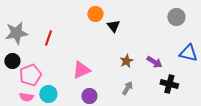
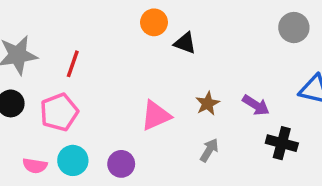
black triangle: (113, 26) -> (185, 43), turned -32
pink triangle: (81, 70) -> (156, 116), moved
pink pentagon: (30, 75) -> (59, 112), moved
purple circle: (89, 96) -> (121, 164), moved

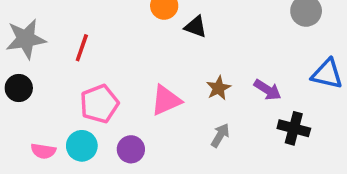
pink pentagon: (59, 112) -> (99, 104), moved

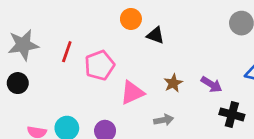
pink pentagon: (99, 104) -> (100, 65), moved
gray arrow: (220, 135) -> (164, 120), moved, turned 48

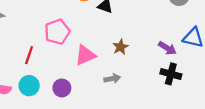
red line: (67, 52) -> (29, 55), moved
purple arrow: (211, 84) -> (167, 48), moved

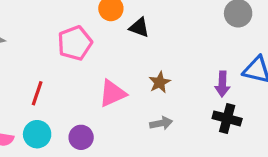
pink pentagon: (57, 32) -> (75, 43), moved
purple arrow: (167, 48) -> (222, 84), turned 60
gray arrow: (112, 79) -> (161, 123), moved

